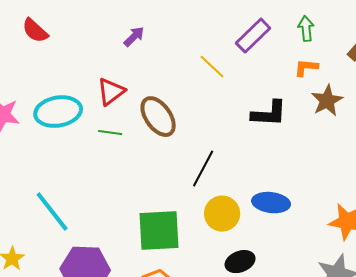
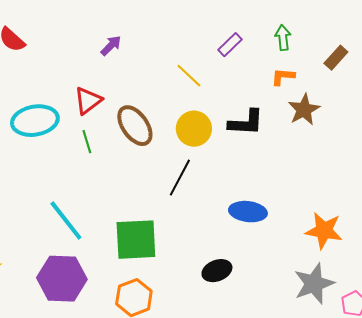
purple rectangle: (253, 36) -> (230, 45), size x0.7
green line: (110, 133) -> (87, 142), turned 65
cyan line: (52, 212) -> (66, 221), moved
yellow circle: (222, 214) -> (194, 129), moved

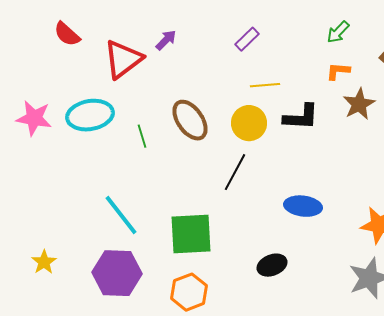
green arrow: (283, 38) -> (338, 32), turned -130
purple rectangle: (230, 45) -> (247, 39), moved
yellow line: (189, 76) -> (265, 85), moved, turned -48
red triangle: (88, 101) -> (123, 59), moved, size x1.4

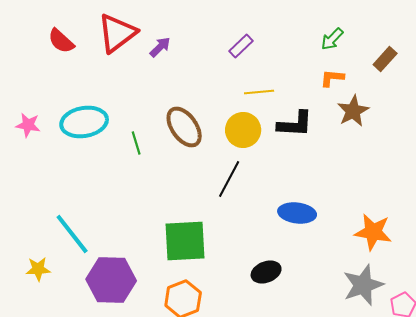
red triangle: (123, 59) -> (117, 33), moved
pink star: (34, 118) -> (28, 125), size x0.7
cyan line: (121, 215) -> (72, 234), moved
yellow star: (44, 262) -> (38, 269), turned 30

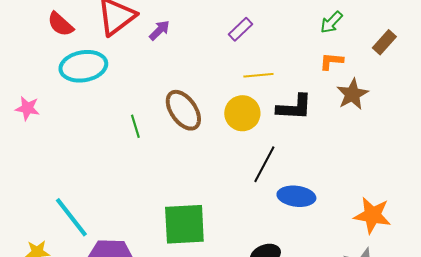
cyan ellipse: (84, 122) -> (83, 66), moved
black line: (229, 179) -> (264, 164), moved

